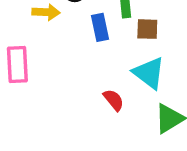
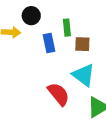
red semicircle: (114, 100) -> (59, 94), size x1.5

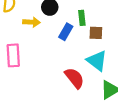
blue rectangle: (49, 43) -> (66, 32), turned 42

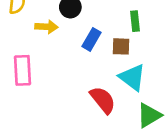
green rectangle: (82, 18) -> (135, 21), moved
brown square: (96, 33) -> (121, 46), moved

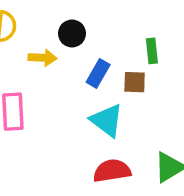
cyan triangle: (132, 77) -> (107, 120), moved
red semicircle: (103, 100) -> (112, 171), moved, turned -60

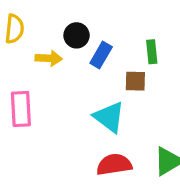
blue rectangle: (98, 73) -> (101, 55), moved

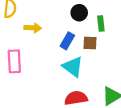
black circle: (77, 35) -> (79, 13), moved
blue rectangle: (101, 55) -> (67, 41), moved

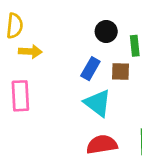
yellow arrow: (33, 28) -> (30, 51), moved

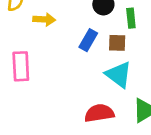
yellow arrow: (30, 51) -> (44, 19), moved
cyan triangle: (98, 103) -> (119, 75), moved

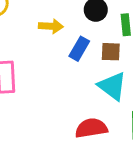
yellow arrow: (44, 19) -> (51, 26), moved

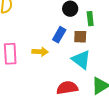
yellow arrow: (51, 26) -> (40, 52), moved

